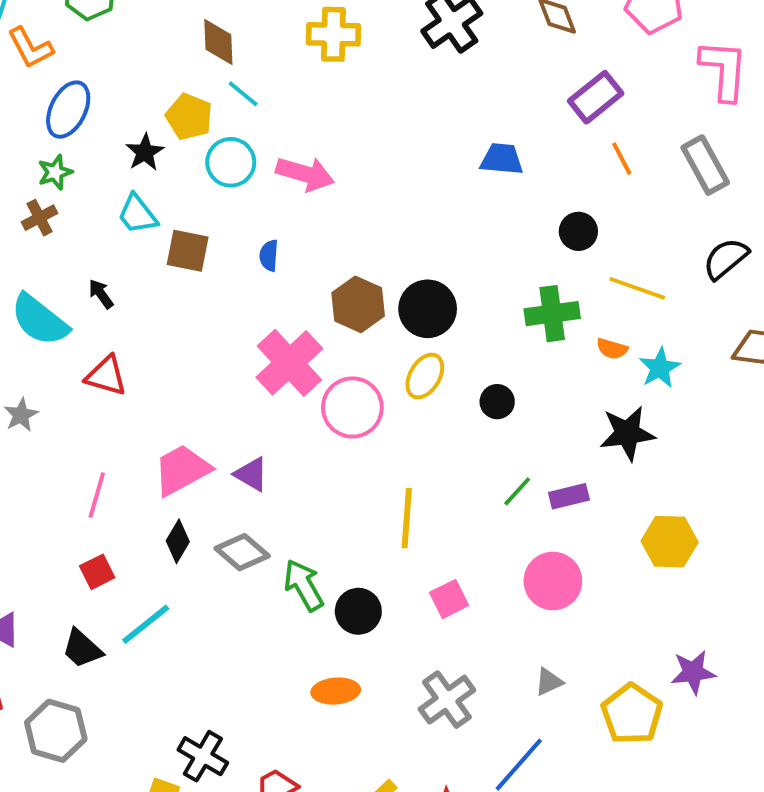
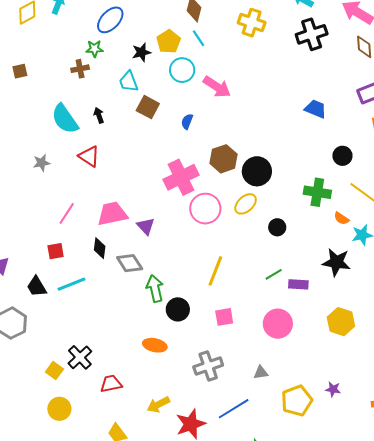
black diamond: (178, 541) -> (100, 248), turned -40
purple star: (693, 672) -> (333, 389), size x0.7

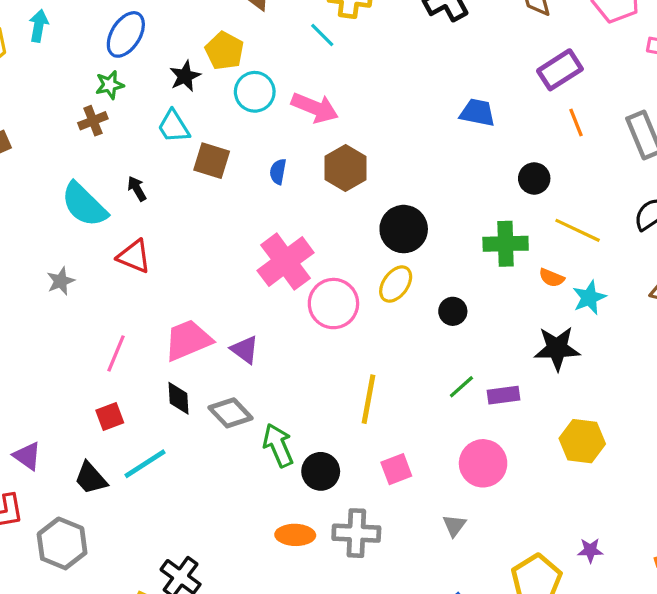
cyan line: (198, 38) -> (322, 35), moved
brown hexagon: (223, 159) -> (346, 168), moved
gray cross: (208, 366) -> (356, 533), moved, turned 32
gray triangle: (261, 373) -> (454, 525), moved, turned -35

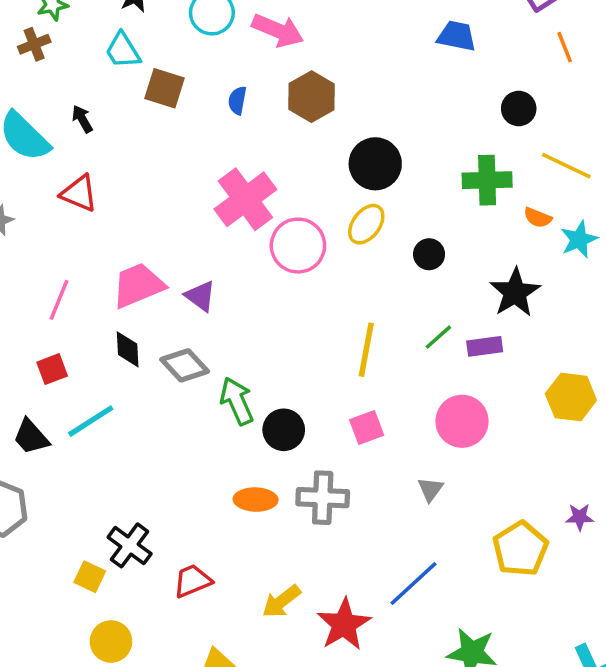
black star: (557, 348) -> (515, 292), moved, turned -30
yellow line: (368, 399) -> (366, 350), moved

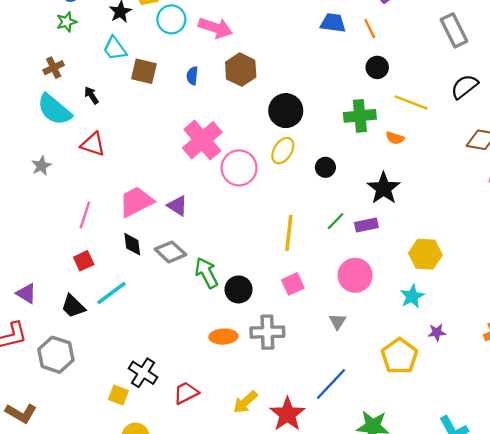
brown cross: (34, 44) -> (54, 68), moved
orange line: (565, 47) -> (370, 28), moved
cyan star: (579, 239) -> (412, 296), moved

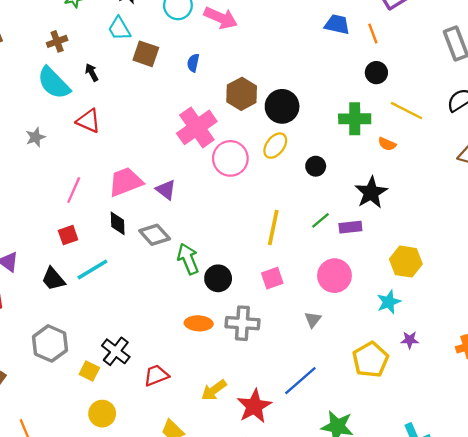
brown hexagon: (241, 70) -> (242, 94), moved
gray hexagon: (56, 355) -> (50, 343), moved

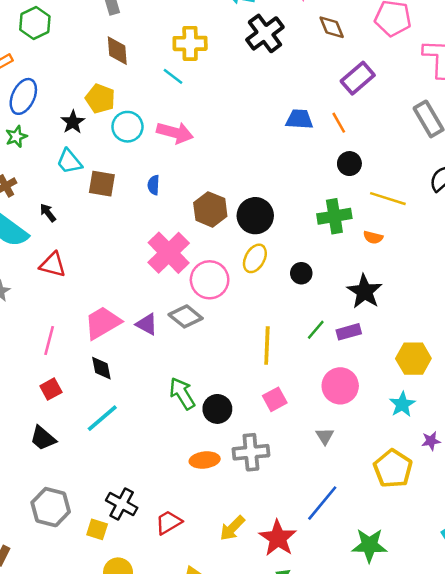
gray diamond: (155, 235) -> (186, 316), moved
cyan line: (92, 270) -> (102, 418), moved

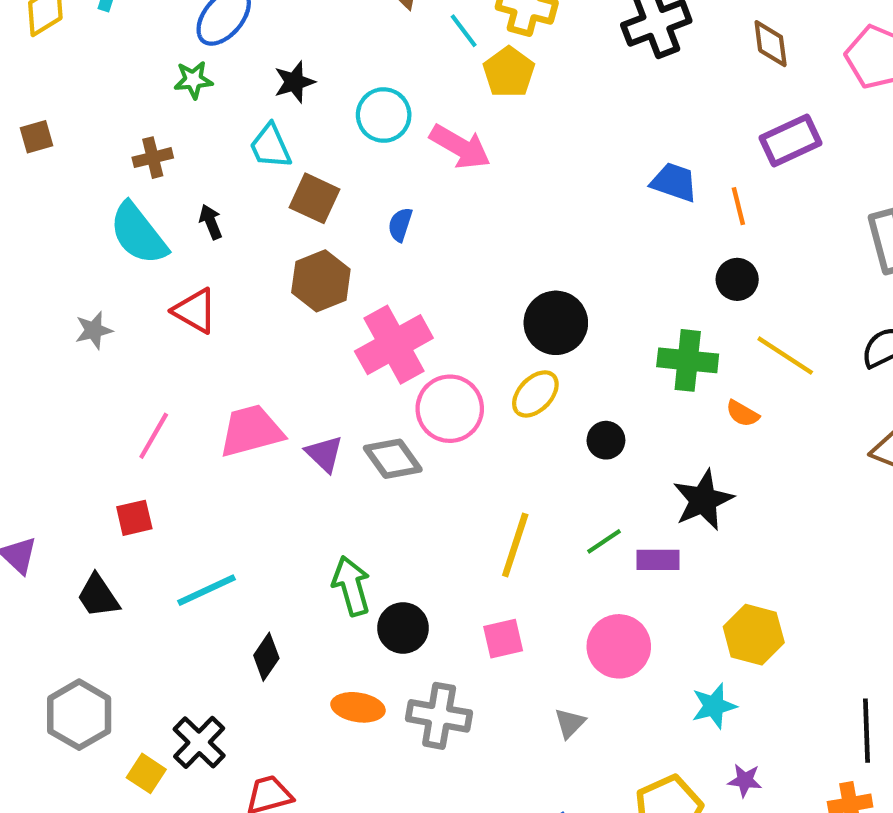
cyan line: (173, 76) -> (464, 31), moved
yellow pentagon: (100, 99) -> (509, 72), moved
brown hexagon: (210, 209) -> (321, 281), moved
black diamond: (101, 368) -> (266, 657), moved, turned 30

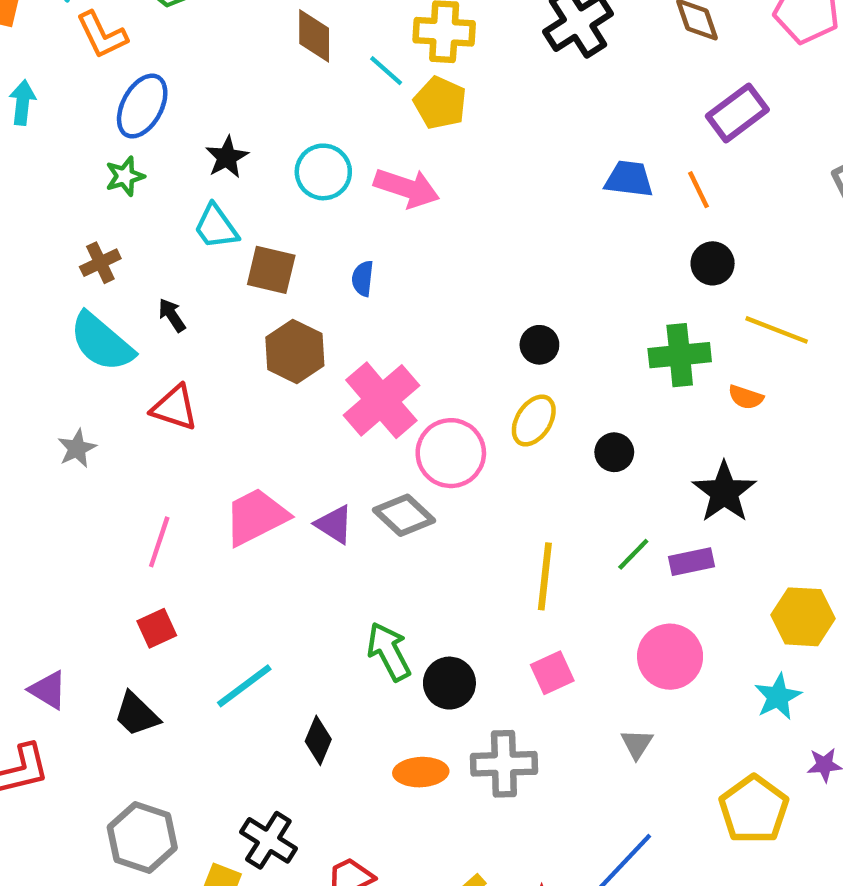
black circle: (556, 323) -> (539, 345), size x0.6

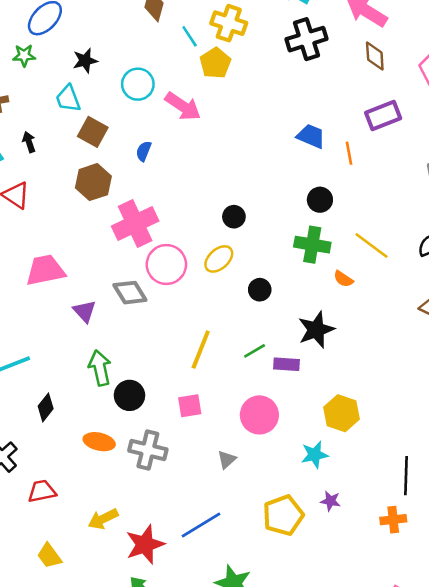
black circle: (713, 263) -> (320, 200), moved
purple triangle: (334, 524) -> (85, 311), moved

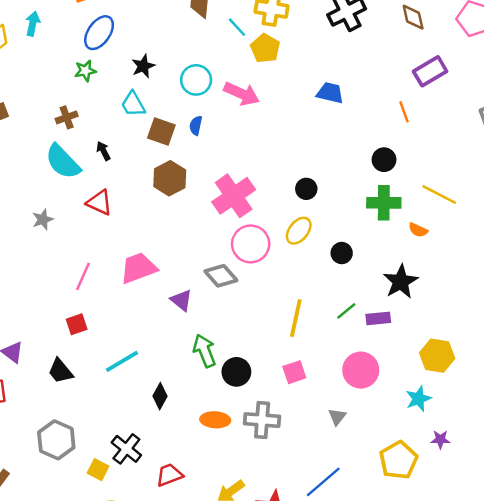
blue trapezoid: (311, 136) -> (330, 93), moved
blue semicircle: (144, 151) -> (196, 125), moved
pink cross: (135, 224) -> (234, 196), moved

